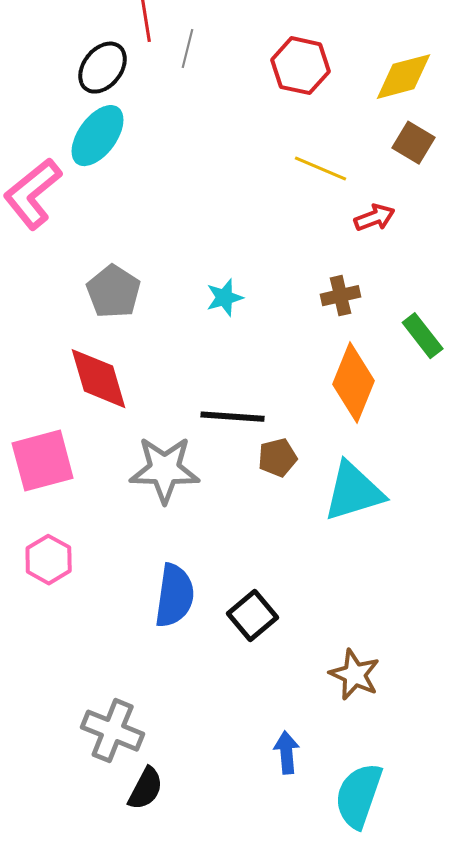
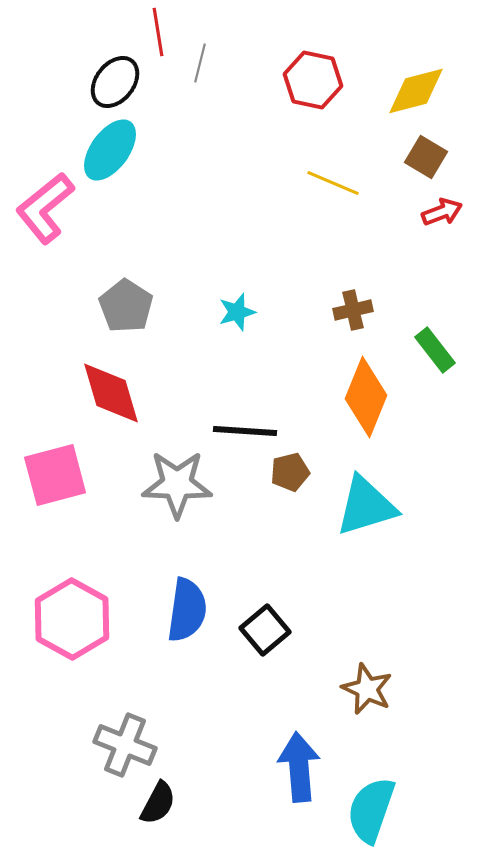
red arrow: (375, 218) -> (442, 212), moved
pink hexagon: (49, 560) -> (72, 619), moved, size x1.6
blue arrow: (287, 753) -> (299, 767), size x1.6

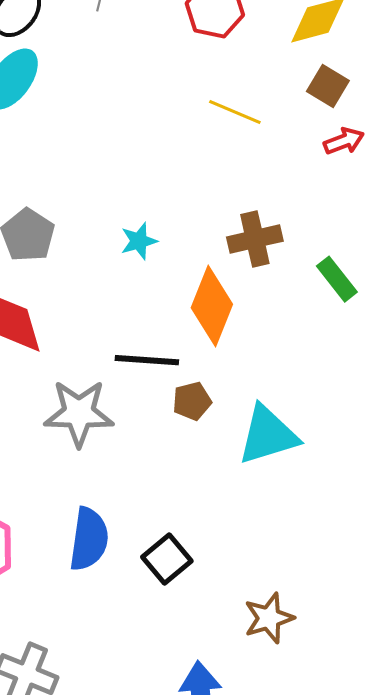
brown cross: (353, 310) -> (255, 239), size x1.4
orange diamond: (366, 397) -> (212, 306), moved
brown star: (367, 689) -> (269, 618), turned 30

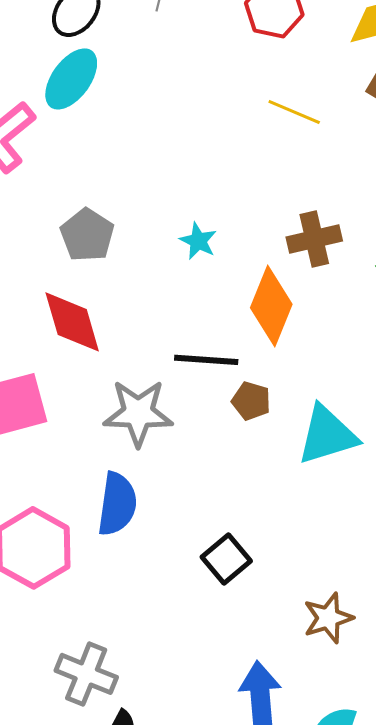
cyan star: (139, 241) -> (198, 241), turned -30
brown pentagon: (192, 401) -> (251, 401), turned 30
blue semicircle: (89, 539) -> (117, 504), moved

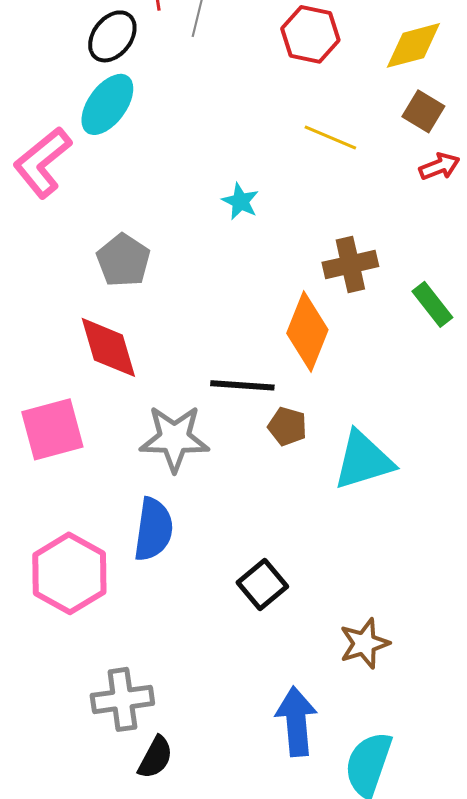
cyan star: (198, 241) -> (240, 201), moved
gray cross: (86, 674) -> (122, 699), turned -30

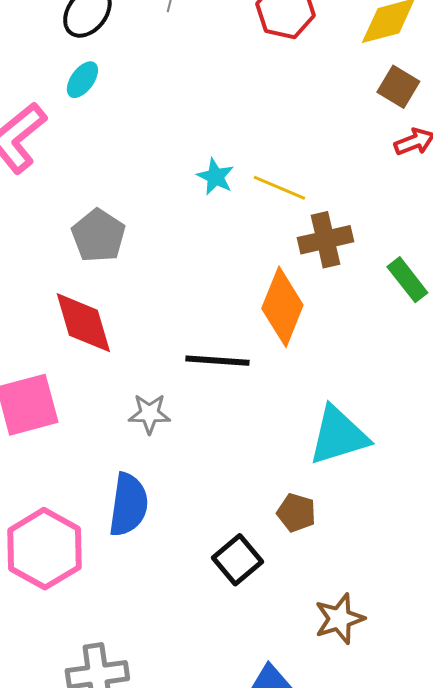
cyan ellipse: (107, 104) -> (82, 80), size x0.6
yellow line: (330, 137) -> (279, 188), moved
brown pentagon: (287, 426) -> (296, 513), moved
gray star: (174, 438) -> (149, 414), size x0.6

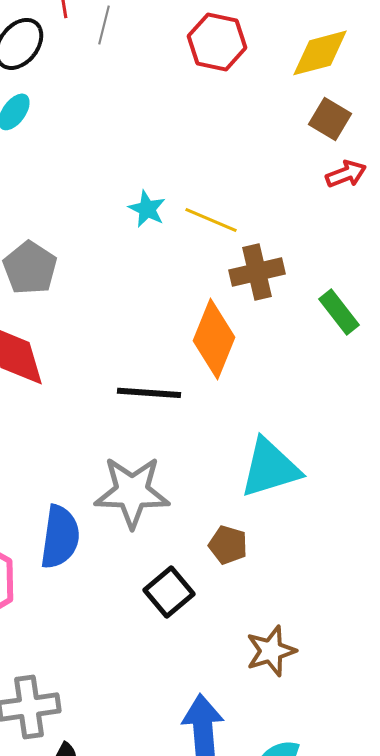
gray star: (149, 414) -> (132, 492), moved, size x1.8

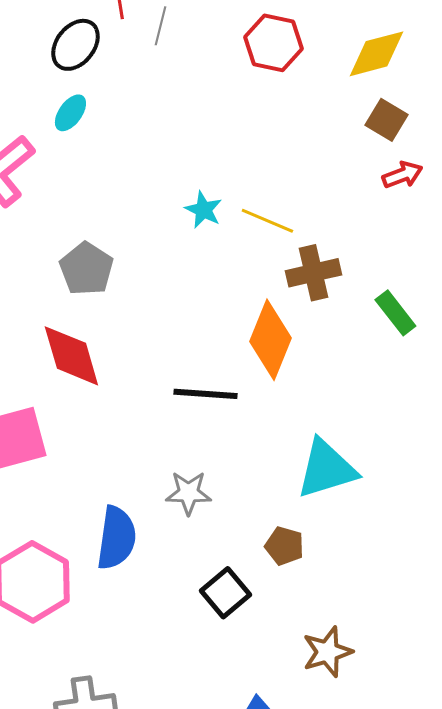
gray star: (132, 492) -> (188, 493), size x0.6

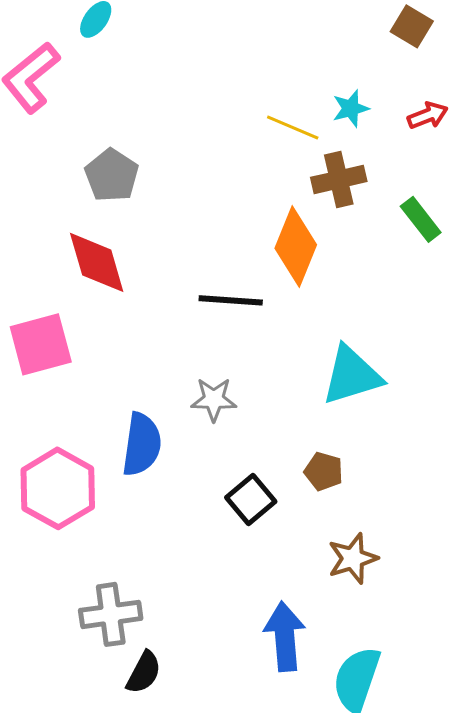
red arrow: (402, 175) -> (428, 115), moved
cyan star: (203, 210) -> (351, 108), moved, turned 30
brown pentagon: (284, 546) -> (324, 471), moved

